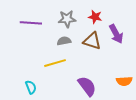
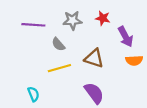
gray semicircle: (64, 41) -> (58, 44), moved, turned -120
brown triangle: (92, 41) -> (94, 58), moved
orange semicircle: (124, 81) -> (134, 60), moved

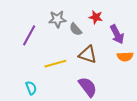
gray star: (72, 20) -> (57, 19), moved
purple line: (33, 25) -> (29, 35), moved, turned -65
gray semicircle: (58, 44) -> (76, 29), moved

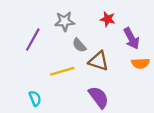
gray semicircle: (76, 29) -> (79, 45), moved

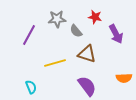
gray semicircle: (79, 45) -> (76, 31), moved
orange semicircle: (140, 63) -> (124, 78), moved

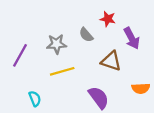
gray star: (57, 19) -> (57, 44), moved
purple line: (29, 35) -> (20, 55), moved
brown triangle: (87, 54) -> (111, 61), moved

